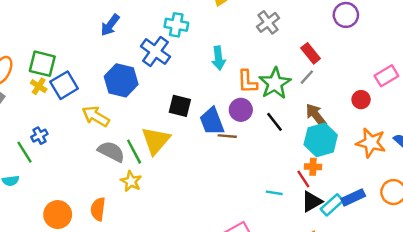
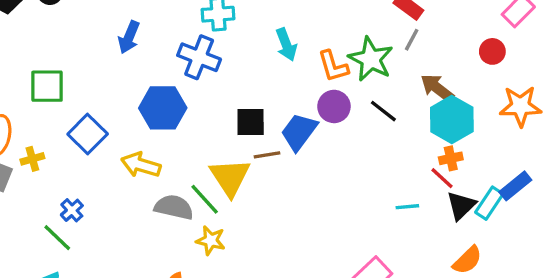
green square: (42, 64) -> (47, 86), moved
yellow cross: (39, 86) -> (32, 159), moved, turned -35
blue trapezoid: (212, 121) -> (299, 132), turned 72
brown line: (227, 136) -> (267, 155), moved

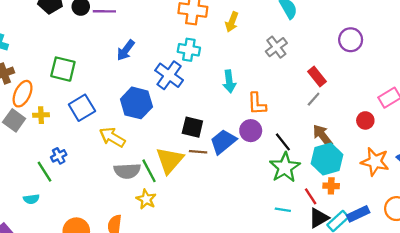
green star: (371, 59) -> (285, 167), moved
orange cross: (451, 158) -> (331, 186), moved
gray semicircle: (174, 207) -> (127, 171), turned 150

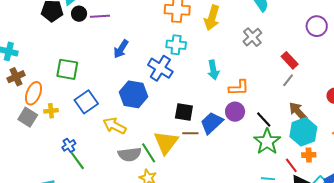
yellow arrow: (232, 22) -> (212, 18), size x1.4
orange L-shape: (257, 104) -> (239, 88), turned -85
green line: (44, 172) -> (77, 161), moved

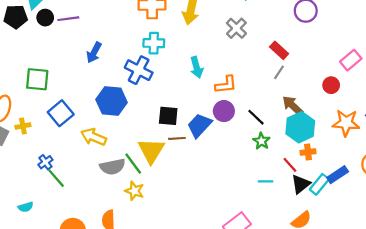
green star: (267, 142) -> (261, 141), size x0.6

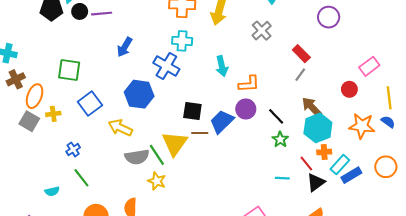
green line: (56, 178) -> (81, 178), moved
cyan rectangle: (319, 184) -> (340, 165), moved

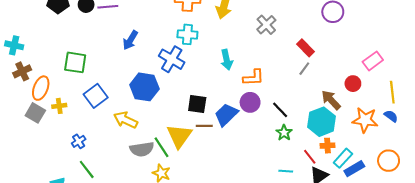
brown arrow: (312, 107) -> (331, 100), moved

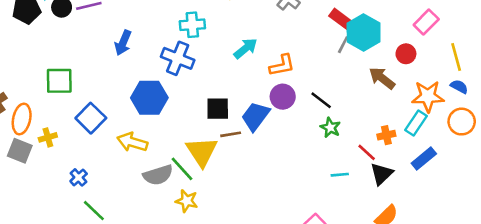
cyan arrow: (227, 60) -> (246, 48), turned -108
cyan hexagon: (321, 122) -> (364, 32), moved
cyan rectangle: (343, 158) -> (416, 123), moved
orange circle: (389, 161) -> (462, 122), moved

